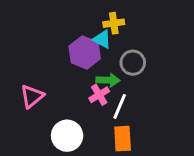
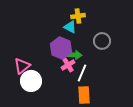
purple hexagon: (85, 52) -> (61, 48), moved
gray circle: (133, 63) -> (102, 41), moved
white circle: (67, 136) -> (31, 81), moved

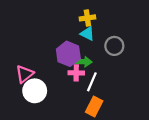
cyan triangle: (70, 27) -> (87, 34), moved
pink cross: (68, 65) -> (76, 73), turned 32
orange rectangle: (84, 95) -> (94, 107), turned 30

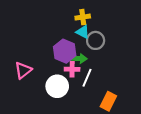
gray circle: (114, 46) -> (96, 40), moved
white circle: (35, 91) -> (57, 86), moved
orange rectangle: (94, 107) -> (108, 101), moved

